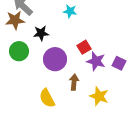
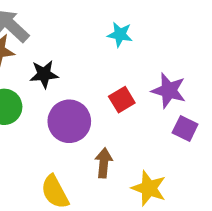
cyan star: (70, 11) -> (120, 34), moved
purple star: (96, 61) -> (169, 91), moved

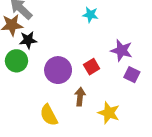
black star: (44, 74) -> (28, 40), moved
red square: (122, 100) -> (92, 67), moved

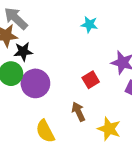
purple circle: (58, 70) -> (35, 83), moved
brown arrow: (80, 97) -> (78, 112), turned -30

